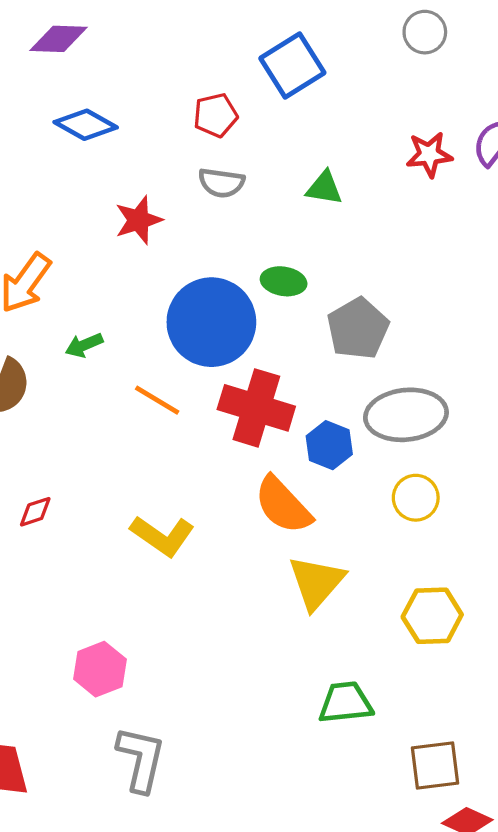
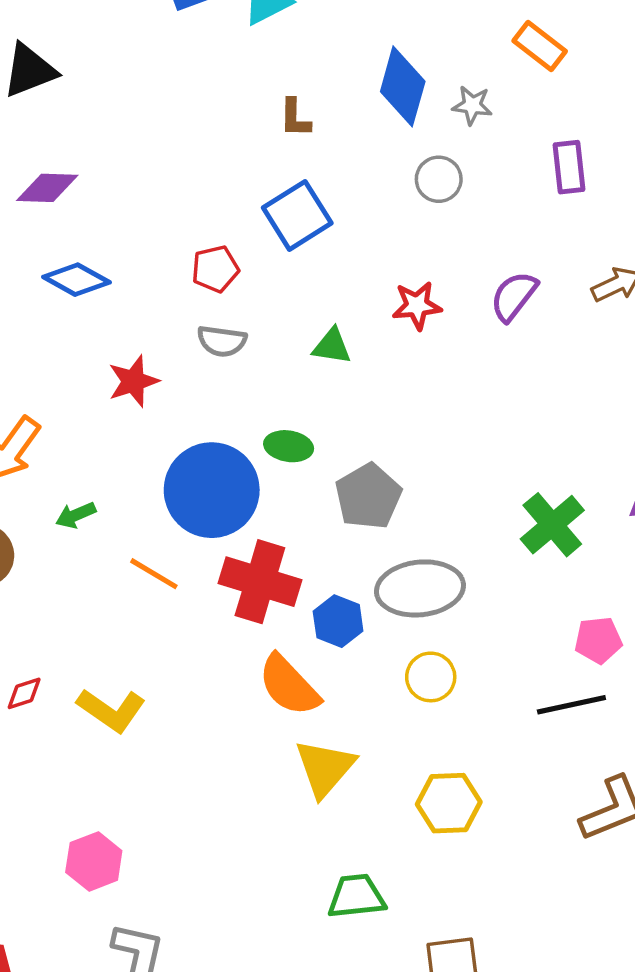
red star: (429, 155) -> (417, 305), moved
yellow L-shape: (162, 536) -> (111, 710), moved

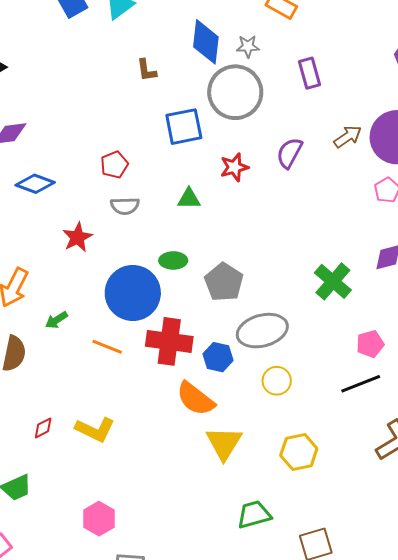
gray circle: (439, 179) -> (235, 92), size x2.0
blue square: (297, 215) -> (184, 127), moved, turned 30

